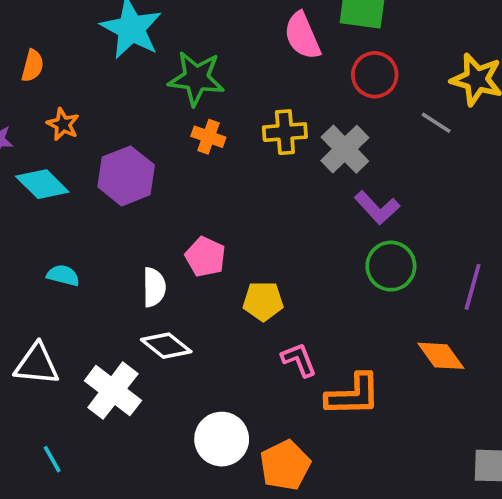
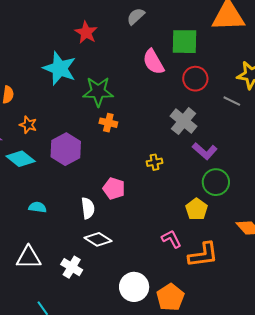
yellow cross: (285, 132) -> (155, 162), moved, size x0.7
yellow pentagon: (263, 301) -> (197, 209), moved, turned -30
white cross: (113, 391) -> (72, 267), size x0.7

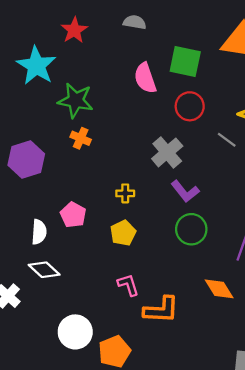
gray semicircle: (136, 16) -> (135, 22), turned 42
yellow pentagon: (197, 209) -> (123, 233), moved

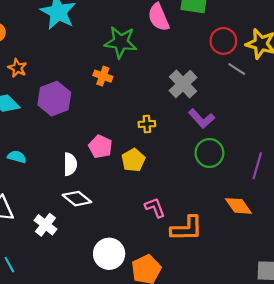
green star: (76, 100) -> (121, 42), moved
red circle: (190, 106) -> (223, 41), moved
yellow pentagon: (123, 233) -> (133, 160), moved

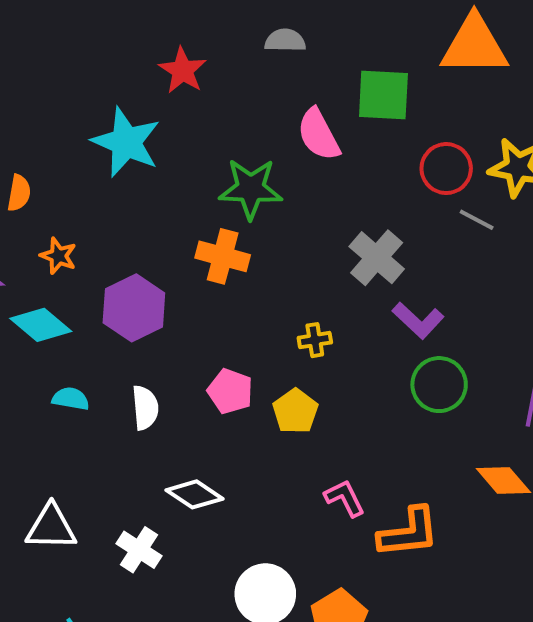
orange cross: (103, 76) -> (223, 256), size x1.4
cyan semicircle: (17, 157) -> (71, 399), moved
white semicircle: (70, 164) -> (145, 408), moved

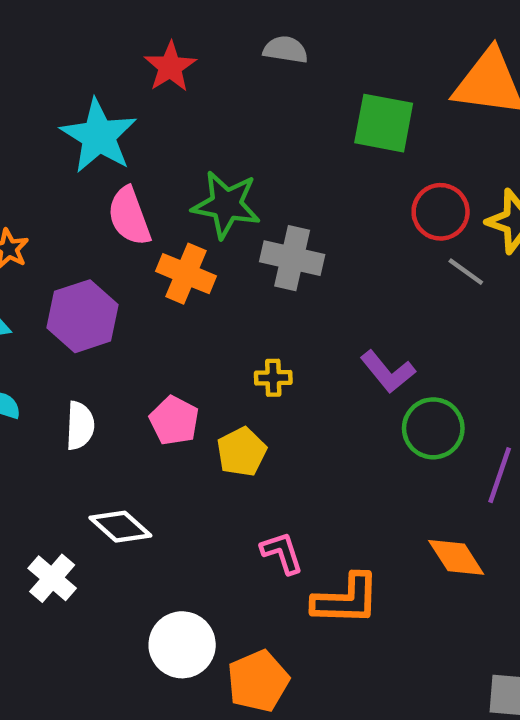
pink semicircle: (319, 135) -> (129, 216), moved
gray cross: (377, 258) -> (292, 258), moved, turned -36
green circle: (439, 385) -> (433, 428), moved

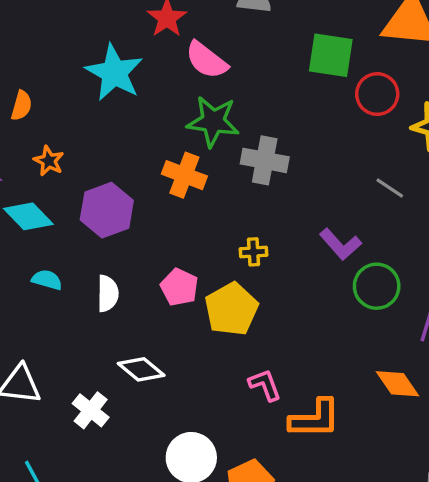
red circle: (441, 212) -> (377, 94), moved
pink semicircle: (129, 216) -> (206, 60), moved, turned -30
gray line: (466, 272) -> (390, 188), moved
yellow pentagon: (242, 452) -> (231, 309), size x1.4

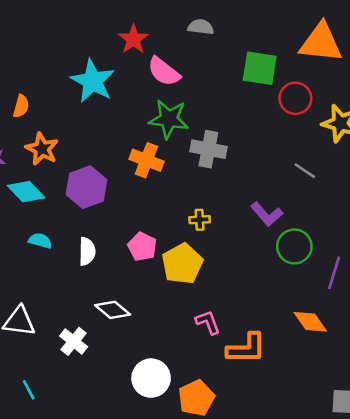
orange star: (49, 161) -> (42, 149), size x1.4

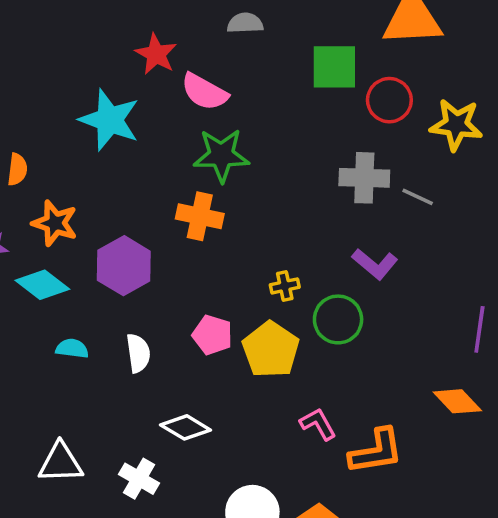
gray cross: (208, 149) -> (364, 178), moved
green circle: (294, 246) -> (338, 319), moved

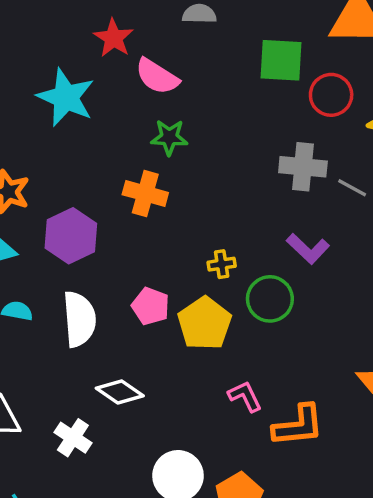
green star: (221, 155) -> (169, 137), size x0.7
white semicircle: (138, 353) -> (79, 319), size x1.5

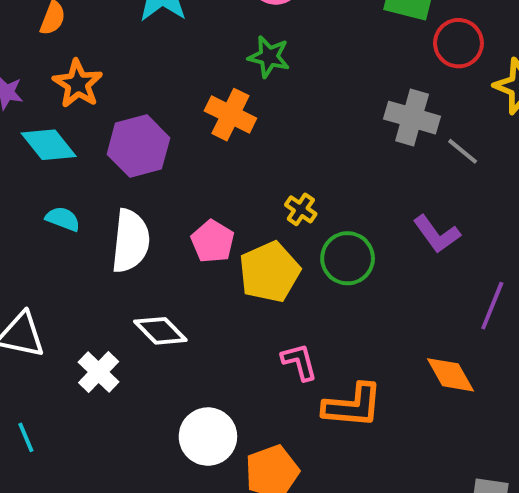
purple L-shape: (308, 249) -> (437, 234), moved
yellow cross: (222, 264) -> (301, 209), turned 32

